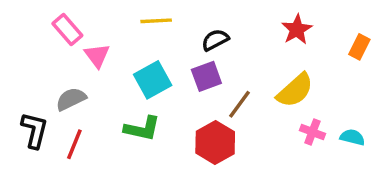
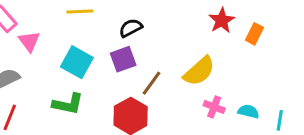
red star: (297, 29) -> (222, 20), moved
cyan square: (153, 80) -> (77, 62), turned -32

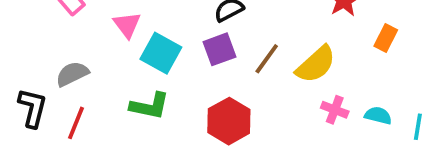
orange rectangle: (254, 34) -> (386, 38), moved
pink triangle: (29, 41) -> (127, 25), moved
brown line: (152, 83) -> (267, 59), moved

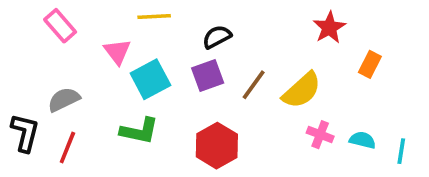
cyan square: (161, 53) -> (150, 79), turned 33

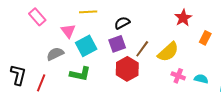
gray semicircle: (64, 100) -> (55, 54), moved
red hexagon: (217, 146) -> (127, 69), moved

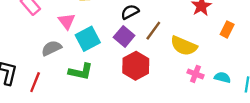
purple square: (117, 44) -> (124, 36), turned -30
brown line: (142, 49) -> (153, 31), moved
yellow semicircle: (168, 52) -> (184, 46), turned 65

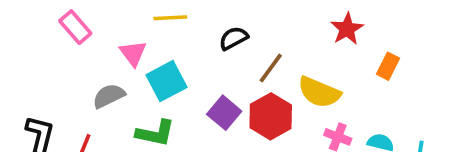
purple square: (124, 36) -> (224, 113), moved
red hexagon: (136, 66) -> (271, 116), moved

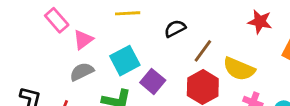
red star: (347, 29) -> (260, 22), turned -30
pink triangle: (133, 53) -> (83, 40), moved, turned 30
purple square: (224, 113) -> (153, 81), moved

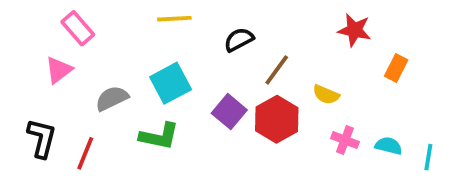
pink triangle: (83, 40) -> (59, 70), moved
yellow semicircle: (239, 69) -> (326, 95), size x0.6
purple square: (153, 81) -> (229, 112), moved

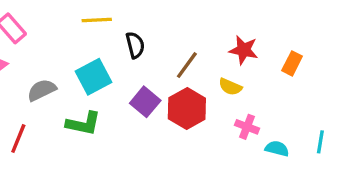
red star: (354, 30) -> (244, 50), moved
black semicircle: (239, 40) -> (135, 45), moved, turned 104
cyan semicircle: (389, 146) -> (277, 149), moved

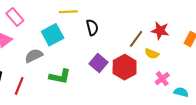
brown line: (187, 65) -> (136, 39), moved
cyan square: (93, 77) -> (53, 35), moved
pink cross: (247, 127) -> (162, 79), turned 32

